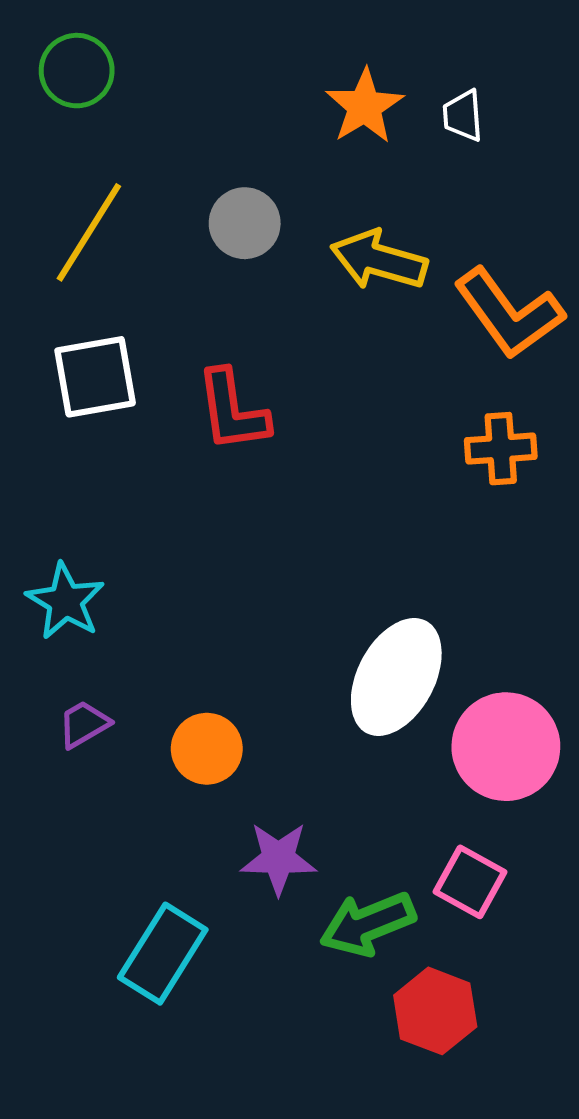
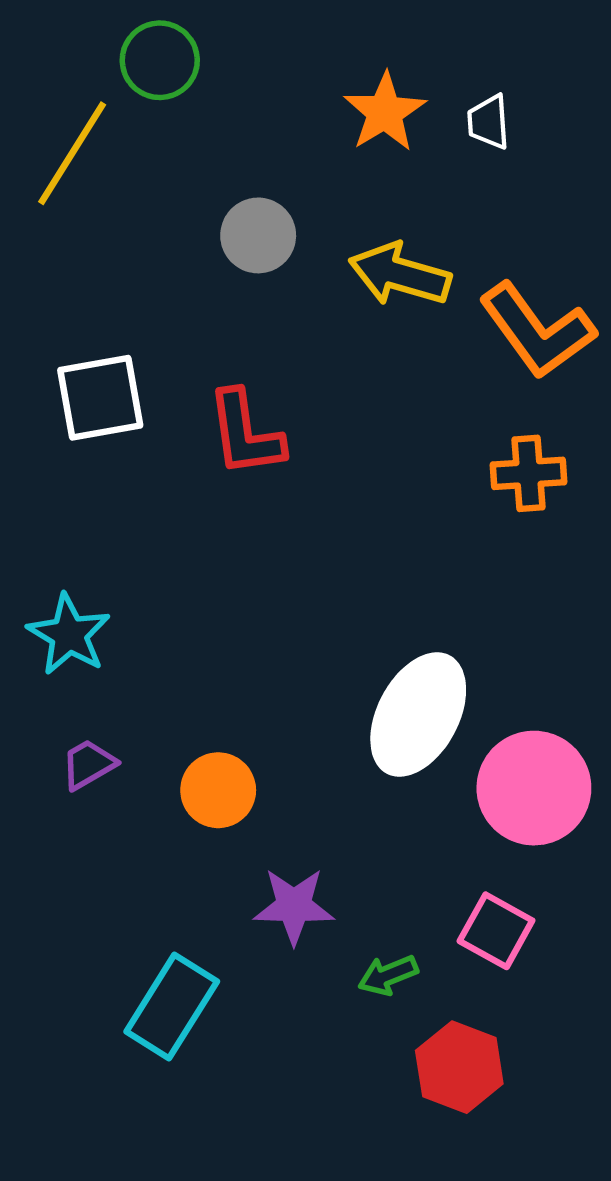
green circle: (77, 71) -> (160, 60), moved
yellow line: (89, 232) -> (72, 153), moved
green arrow: (368, 924) -> (388, 975), size x0.6

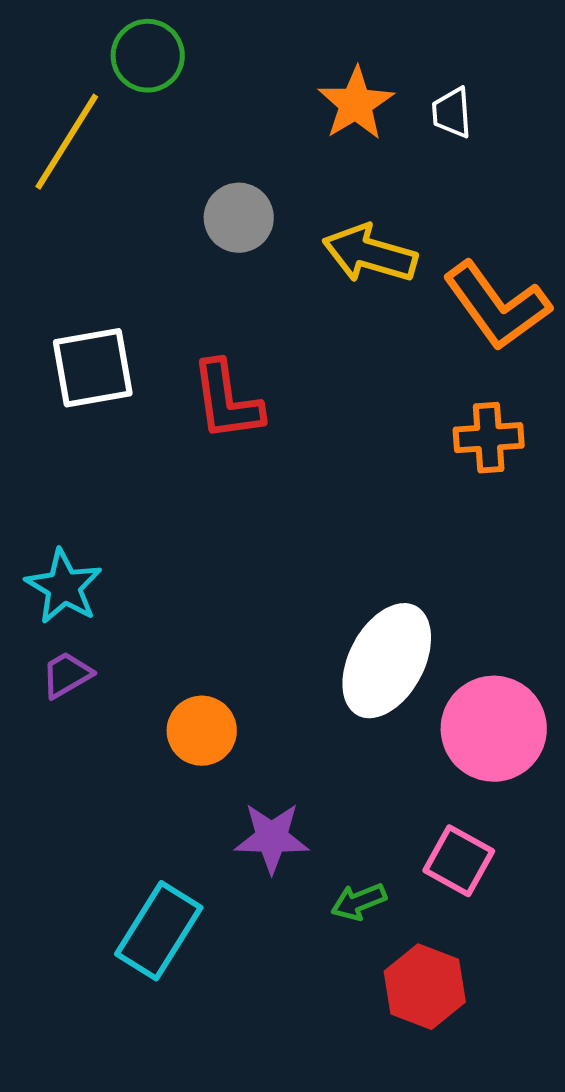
purple trapezoid: (88, 764) -> (67, 675), moved

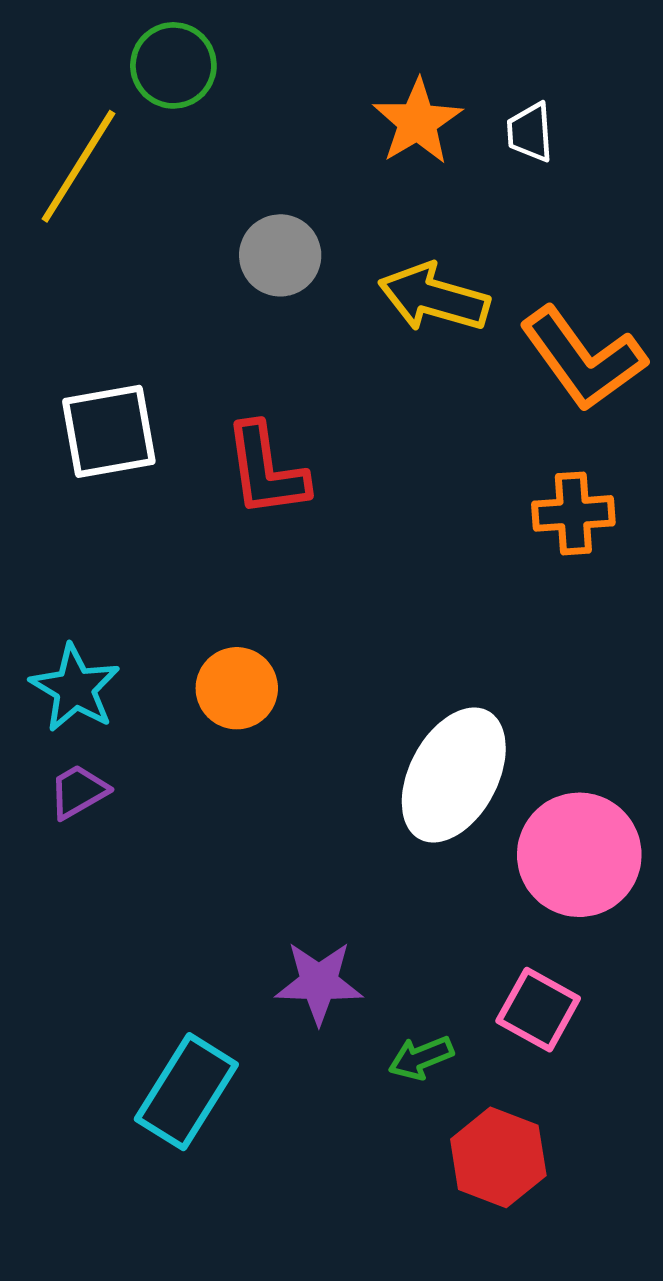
orange circle: (202, 731) -> (237, 688), moved

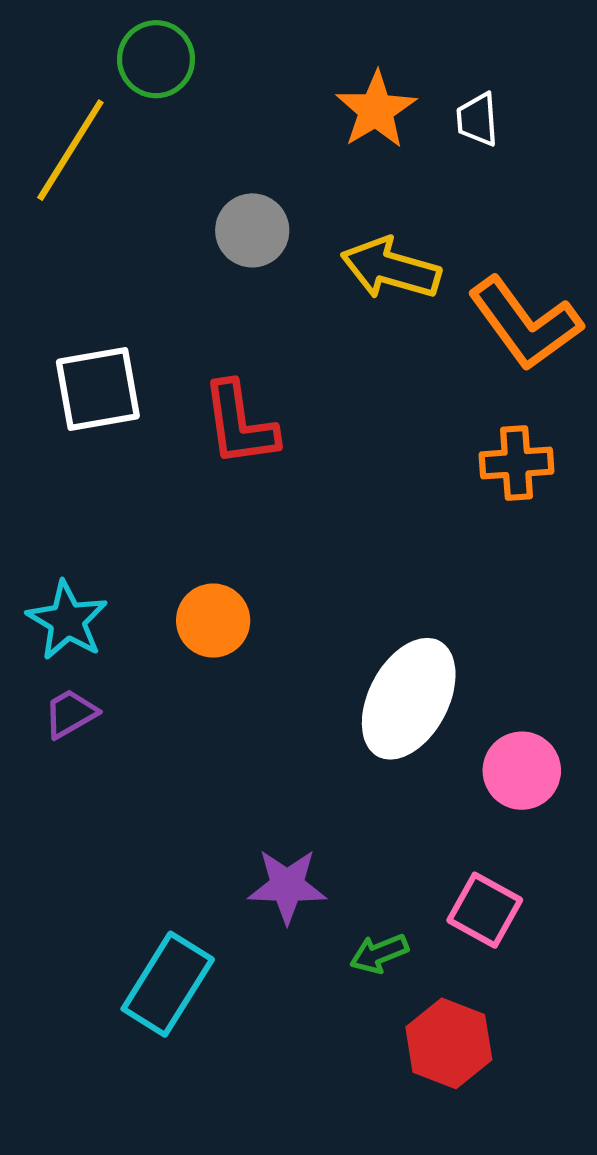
pink circle: (579, 855) -> (522, 771), size x0.7

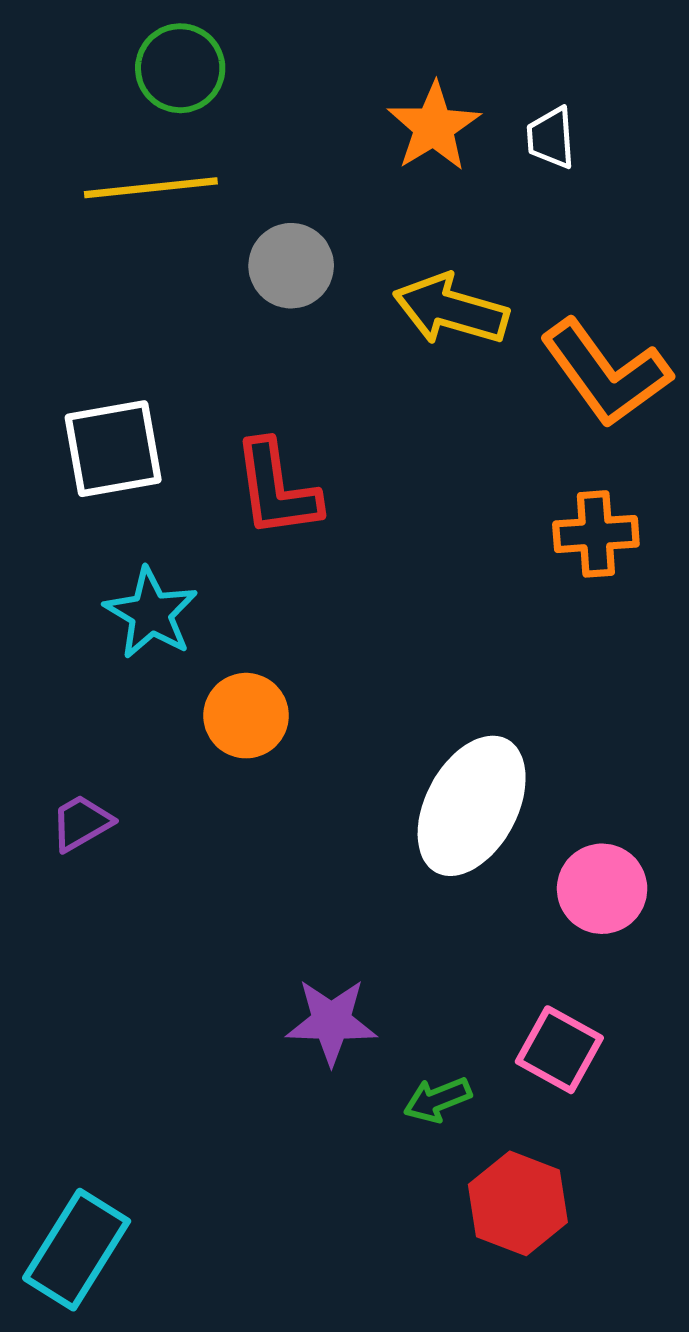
yellow line: (70, 150) -> (151, 188), moved, turned 52
cyan star: (67, 621) -> (151, 613), moved
cyan rectangle: (168, 984) -> (77, 1250), moved

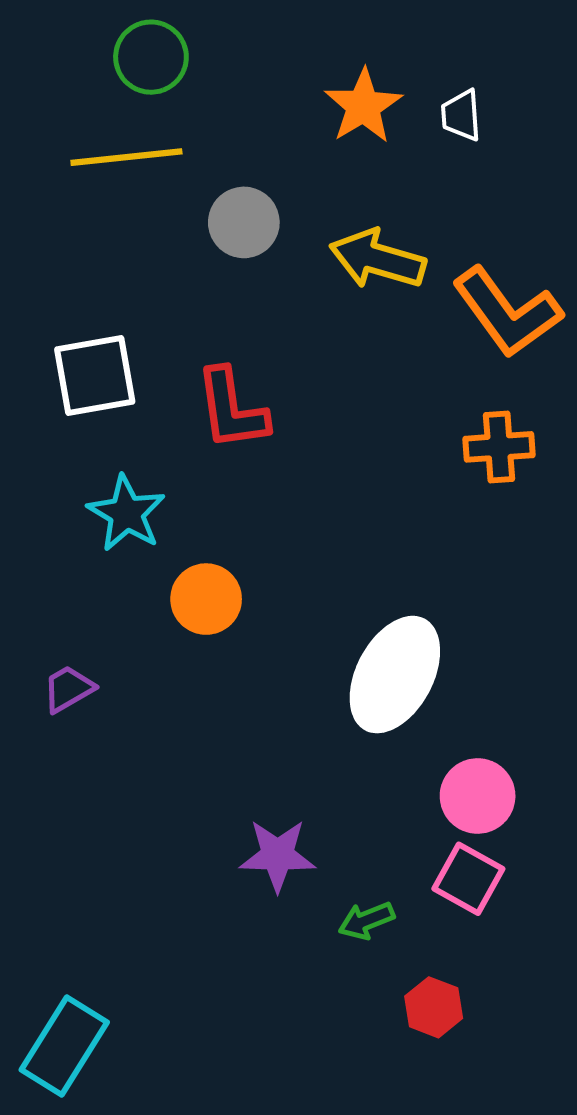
pink circle: (602, 889) -> (478, 796), moved
red hexagon: (518, 1203) -> (434, 1007), size x0.7

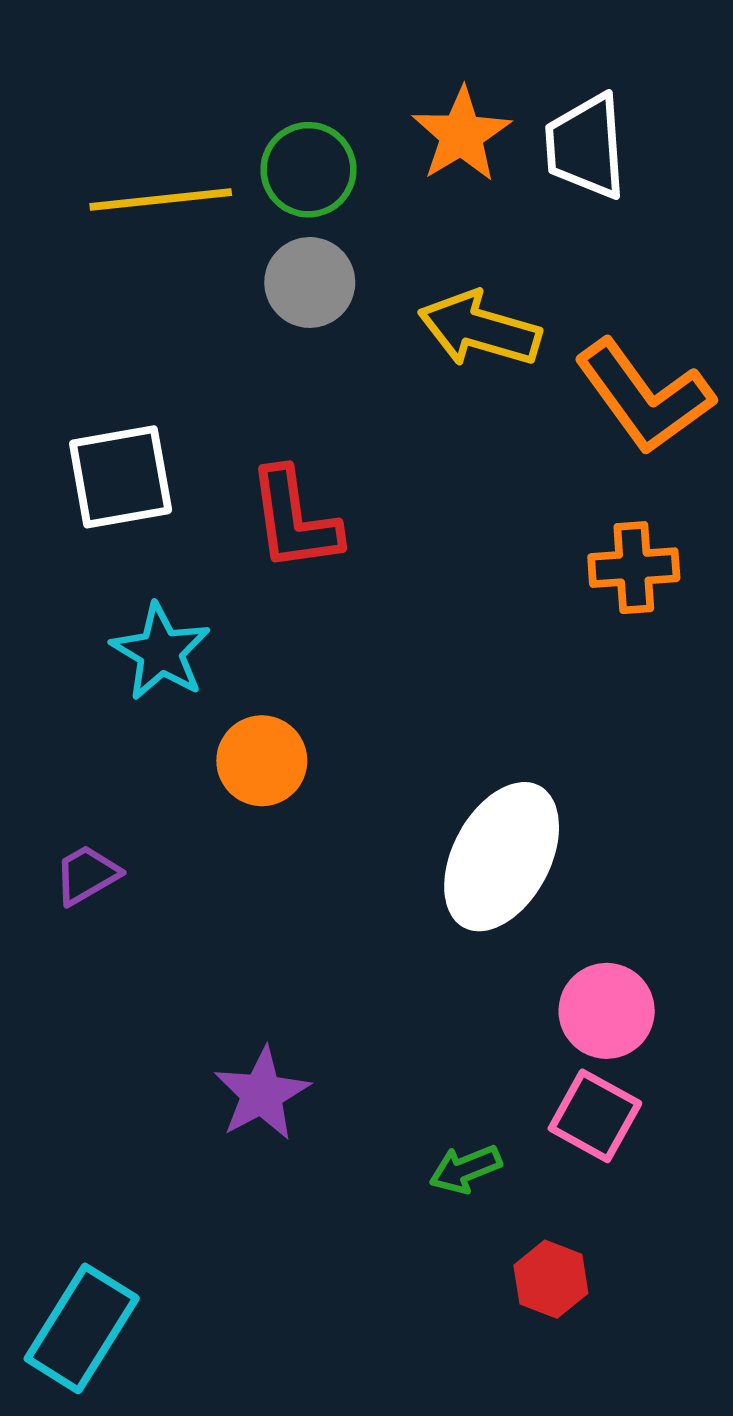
green circle: (151, 57) -> (308, 170), moved
white trapezoid: (461, 115) -> (586, 146), size x1.6
purple star: (278, 855) -> (262, 1094), moved, turned -30

